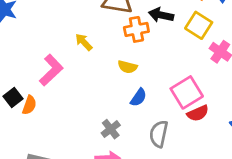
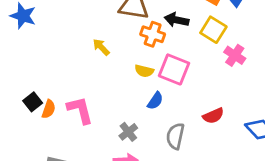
orange cross: (136, 29) -> (153, 34), turned 30
pink L-shape: (51, 70) -> (80, 110), moved, turned -60
pink square: (187, 92) -> (174, 69), moved, turned -36

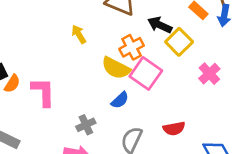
yellow square: (213, 30) -> (179, 42), moved
orange cross: (153, 34) -> (132, 47), moved, turned 30
yellow semicircle: (144, 71) -> (116, 68), size x1.5

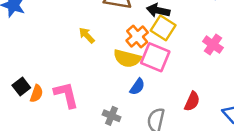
yellow square: (179, 42) -> (163, 28), moved
gray cross: (86, 125) -> (112, 116), turned -30
red semicircle: (174, 128) -> (192, 101), turned -42

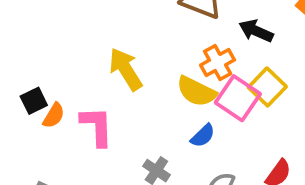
yellow square: (163, 28) -> (267, 87), moved
yellow arrow: (87, 35) -> (126, 69), moved, size x1.6

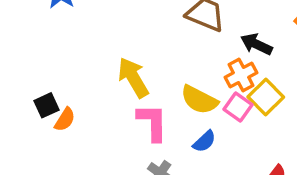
orange cross: (218, 62) -> (241, 75), moved
pink square: (238, 98) -> (238, 107), size x0.7
pink L-shape: (97, 126) -> (152, 122), moved

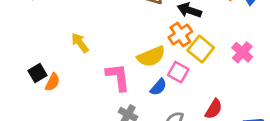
yellow arrow: (133, 78) -> (80, 43), moved, size x0.7
yellow semicircle: (199, 100) -> (151, 56), turned -44
pink square: (238, 107) -> (178, 72), moved

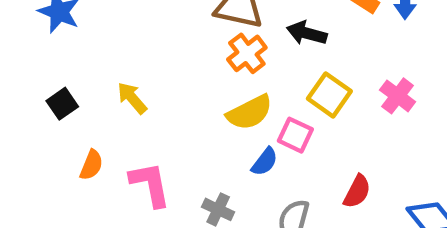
orange cross: (180, 35) -> (247, 53), moved
black square: (38, 73) -> (62, 104), moved
pink L-shape: (118, 77) -> (150, 184), moved

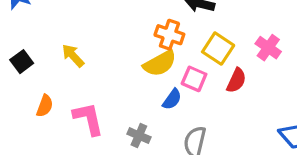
orange cross: (247, 53) -> (169, 35), moved, turned -32
red semicircle: (357, 191) -> (236, 80), moved

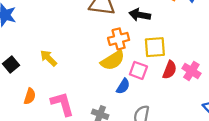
orange cross: (169, 35) -> (119, 39), turned -30
pink cross: (268, 48) -> (191, 71), moved
yellow square: (218, 49) -> (155, 47), turned -35

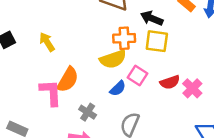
yellow square: (155, 47) -> (157, 41), moved
red semicircle: (170, 70) -> (170, 82), turned 36
orange semicircle: (30, 96) -> (68, 80), moved, size x1.5

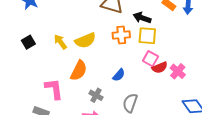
yellow semicircle: (113, 59) -> (85, 40), moved
pink square: (137, 76) -> (151, 59), moved
pink L-shape: (51, 93) -> (54, 89), moved

